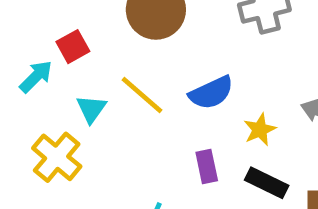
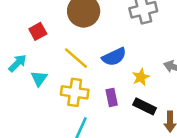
cyan arrow: (36, 77) -> (17, 63), moved
cyan triangle: (91, 109) -> (39, 78), moved
yellow cross: (57, 157) -> (75, 92), moved, turned -32

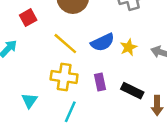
yellow star: (141, 77) -> (129, 47), moved
cyan triangle: (39, 78) -> (29, 101), moved

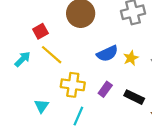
yellow line: (65, 44) -> (52, 55), moved
purple rectangle: (100, 82) -> (105, 89), turned 48

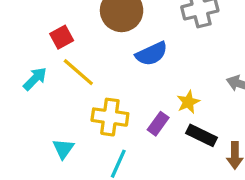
blue semicircle: (107, 54) -> (152, 54), moved
yellow star: (131, 58) -> (188, 102), moved

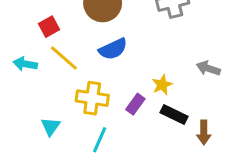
blue semicircle: (152, 54) -> (113, 49), moved
cyan arrow: (35, 79) -> (25, 64), turned -125

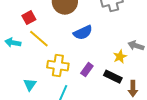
blue semicircle: (113, 49) -> (83, 33), moved
yellow star: (162, 85) -> (120, 57), moved

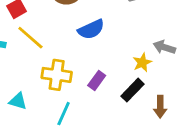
black rectangle: (113, 77) -> (133, 90), turned -72
cyan triangle: (30, 85) -> (18, 101), turned -48

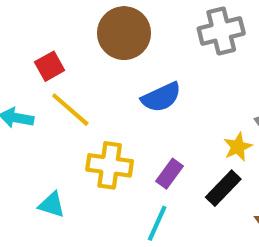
cyan line: (64, 114) -> (157, 223), moved

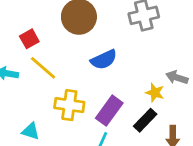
yellow star: (238, 147) -> (155, 93), turned -30
purple rectangle: (170, 174) -> (109, 111), size x1.5

